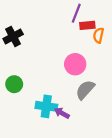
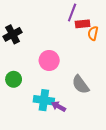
pink circle: (75, 64) -> (49, 60), moved
gray semicircle: (85, 90) -> (80, 85), turned -78

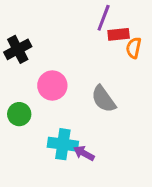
pink circle: (49, 60) -> (52, 85), moved
gray semicircle: (80, 85) -> (104, 99), moved

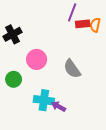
orange semicircle: (134, 48) -> (95, 25), moved

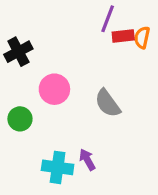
cyan cross: (44, 100) -> (58, 167), moved
purple arrow: (59, 106) -> (87, 160), turned 32

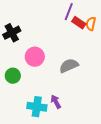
red rectangle: (123, 36) -> (79, 23), turned 40
gray semicircle: (108, 103) -> (69, 66), turned 102

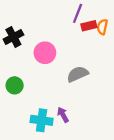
red rectangle: (79, 23) -> (89, 26), turned -48
pink circle: (35, 57) -> (45, 53), moved

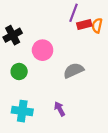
green circle: (15, 85) -> (19, 71), moved
cyan cross: (42, 120) -> (22, 111), moved

